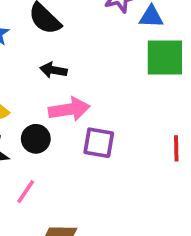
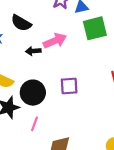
pink arrow: (69, 109) -> (55, 41), moved
black circle: (36, 139) -> (33, 93), size x1.5

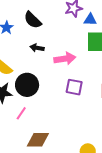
pink arrow: (55, 41) -> (65, 59), moved
purple square: (69, 86) -> (74, 87), moved

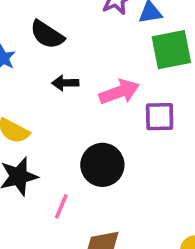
black circle: (27, 85) -> (102, 165), moved
purple square: (74, 87) -> (160, 117), moved

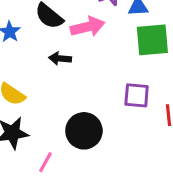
pink arrow: (119, 92) -> (88, 27), moved

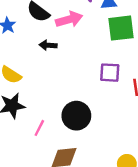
black circle: (84, 131) -> (76, 116), moved

